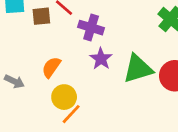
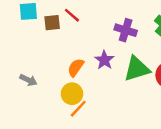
purple cross: (91, 28) -> (126, 30), moved
orange semicircle: (51, 67) -> (76, 68), moved

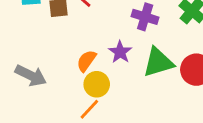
gray arrow: (28, 80) -> (31, 75), size x1.5
yellow circle: (72, 94) -> (97, 84), moved

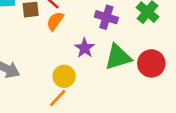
orange semicircle: (86, 61) -> (55, 21), moved

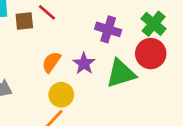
orange semicircle: (55, 21) -> (51, 62), moved
red circle: (151, 63) -> (151, 54), moved

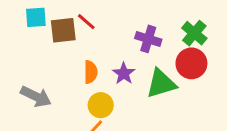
brown square: (24, 21) -> (63, 30), size x1.4
orange semicircle: (51, 62) -> (91, 72), turned 145

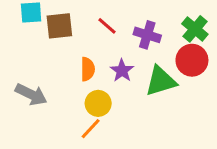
red line: (86, 22) -> (107, 26), moved

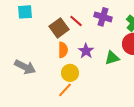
brown square: (59, 26) -> (59, 28), moved, turned -30
purple cross: (147, 35) -> (103, 17), moved
green triangle: (161, 81) -> (112, 58), size x0.7

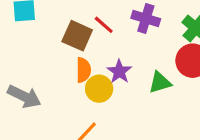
brown square: (59, 28) -> (77, 36), turned -30
yellow circle: (70, 73) -> (99, 89), moved

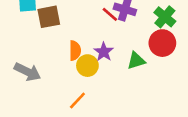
red line: (104, 25) -> (110, 14), moved
brown square: (77, 36) -> (49, 17), moved, turned -35

